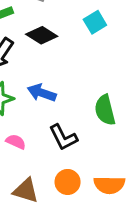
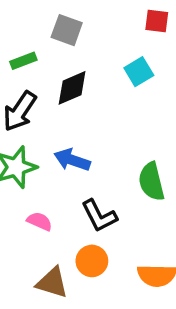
black diamond: (42, 35) -> (72, 88), turned -56
orange circle: (68, 182) -> (92, 261), moved

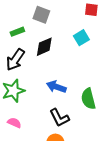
blue arrow: (72, 160) -> (56, 87), moved
pink semicircle: (40, 221) -> (14, 123), moved

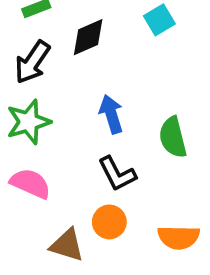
blue arrow: (56, 87) -> (111, 114), turned 54
pink semicircle: (14, 123) -> (30, 183), size x1.5

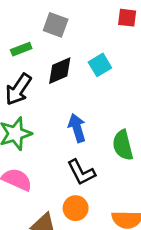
cyan square: (159, 20) -> (100, 65), moved

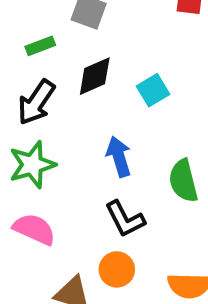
cyan square: (100, 65) -> (153, 90), moved

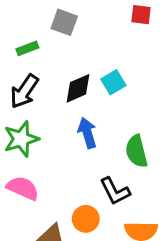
black diamond: (95, 76) -> (78, 88), moved
black L-shape: (125, 219) -> (115, 191), moved

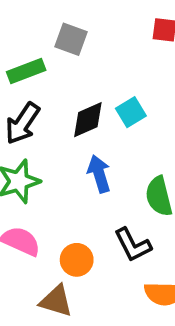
green rectangle: (27, 48) -> (26, 71), size x1.4
orange circle: (86, 219) -> (77, 260), moved

